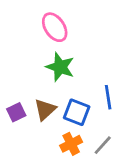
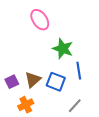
green star: (60, 67) -> (63, 49), moved
orange cross: (71, 144) -> (26, 105), moved

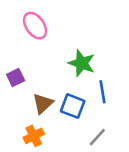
pink ellipse: (40, 20) -> (35, 26), moved
purple square: (12, 82) -> (16, 77), moved

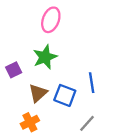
pink ellipse: (35, 26) -> (51, 20), moved, turned 55
green star: (82, 63) -> (45, 57), moved, turned 30

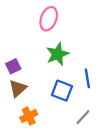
green star: (45, 57) -> (58, 54), moved
brown triangle: (38, 93) -> (18, 88), moved

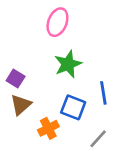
purple square: (13, 66) -> (16, 79), turned -32
orange cross: (29, 116) -> (48, 128), moved

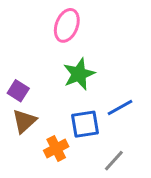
blue line: (103, 93) -> (120, 107), turned 70
blue square: (73, 107) -> (85, 124), turned -30

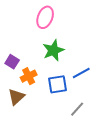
brown triangle: (24, 121) -> (16, 97), moved
orange cross: (56, 148) -> (29, 76), moved

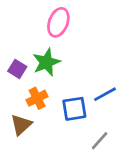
green star: (53, 50) -> (46, 62), moved
purple square: (12, 62) -> (17, 69), moved

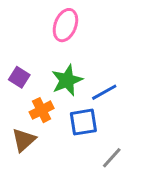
green star: (46, 62) -> (67, 80), moved
blue line: (105, 94) -> (104, 92), moved

